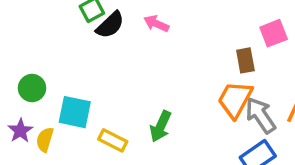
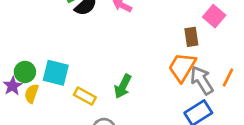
pink square: (274, 33) -> (214, 16), turned -30
green circle: (32, 88) -> (25, 72), moved

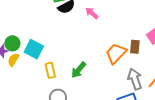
orange trapezoid: (182, 67) -> (116, 53), moved
yellow rectangle: (85, 96) -> (50, 70), turned 35

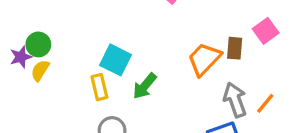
cyan square: (34, 49) -> (116, 60), moved

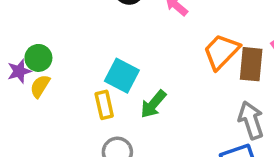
brown rectangle: (235, 48) -> (251, 64), size x1.4
orange trapezoid: (204, 59) -> (221, 52), moved

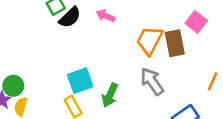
cyan square: (122, 76) -> (80, 81), turned -30
gray arrow: (251, 120) -> (152, 81), moved

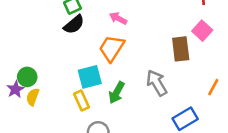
black semicircle: (70, 17) -> (74, 25), moved
orange trapezoid: (150, 40) -> (112, 48), moved

